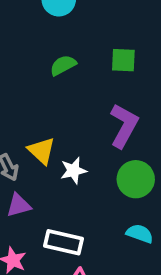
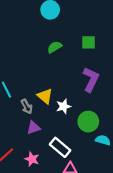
green circle: (136, 179) -> (88, 122), moved
white rectangle: (63, 242) -> (60, 147), turned 30

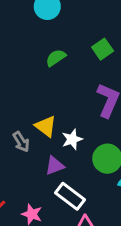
green square: (89, 42) -> (103, 49), turned -32
purple triangle: (34, 128) -> (55, 166), moved

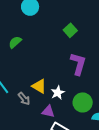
green semicircle: (56, 58) -> (15, 42), moved
purple triangle: (55, 166) -> (48, 112), turned 40

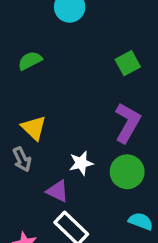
yellow triangle: (39, 86) -> (34, 128), moved
green circle: (83, 102) -> (127, 172), moved

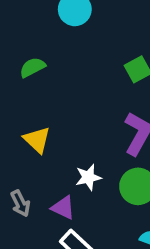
gray arrow: (22, 159) -> (20, 203), moved

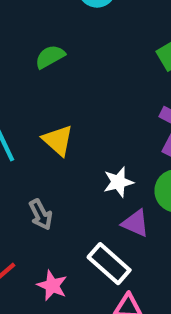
purple triangle: (63, 208) -> (135, 223), moved

